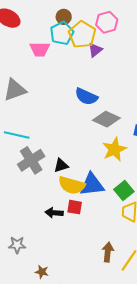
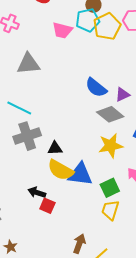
purple triangle: (95, 50) -> (122, 95), moved
red square: (75, 207) -> (47, 206), moved

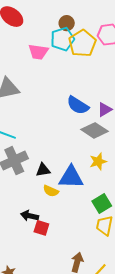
yellow star: (111, 146) -> (98, 161), size x0.7
yellow semicircle: (61, 170) -> (51, 191), size x0.6
blue triangle: (80, 174) -> (71, 177), moved

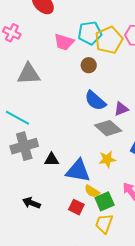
brown circle: (67, 23) -> (89, 65), moved
yellow semicircle: (51, 191) -> (92, 191), moved
red square: (41, 228) -> (76, 207), moved

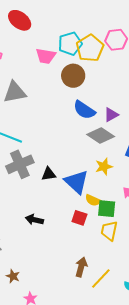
brown circle: (89, 65) -> (73, 76), size x1.5
blue triangle: (78, 171) -> (76, 182), turned 40
green square: (105, 201) -> (107, 209), turned 36

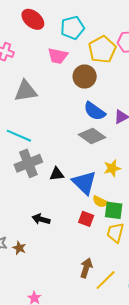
cyan pentagon: (70, 44) -> (72, 28), moved
gray diamond: (101, 135) -> (92, 136), moved
brown star: (13, 276) -> (19, 248), moved

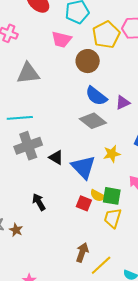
cyan line: (19, 136) -> (20, 118), turned -30
black triangle: (57, 174) -> (56, 157), turned 35
yellow semicircle: (100, 202) -> (98, 196), moved
black arrow: (41, 219) -> (39, 202), turned 42

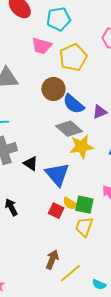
yellow pentagon: (106, 35) -> (73, 57), moved
brown circle: (88, 61) -> (53, 89), moved
yellow star: (112, 154) -> (82, 147), moved, size x1.4

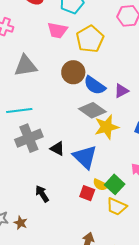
green square: (84, 205) -> (115, 184), turned 36
yellow trapezoid: (84, 227) -> (117, 207), turned -80

